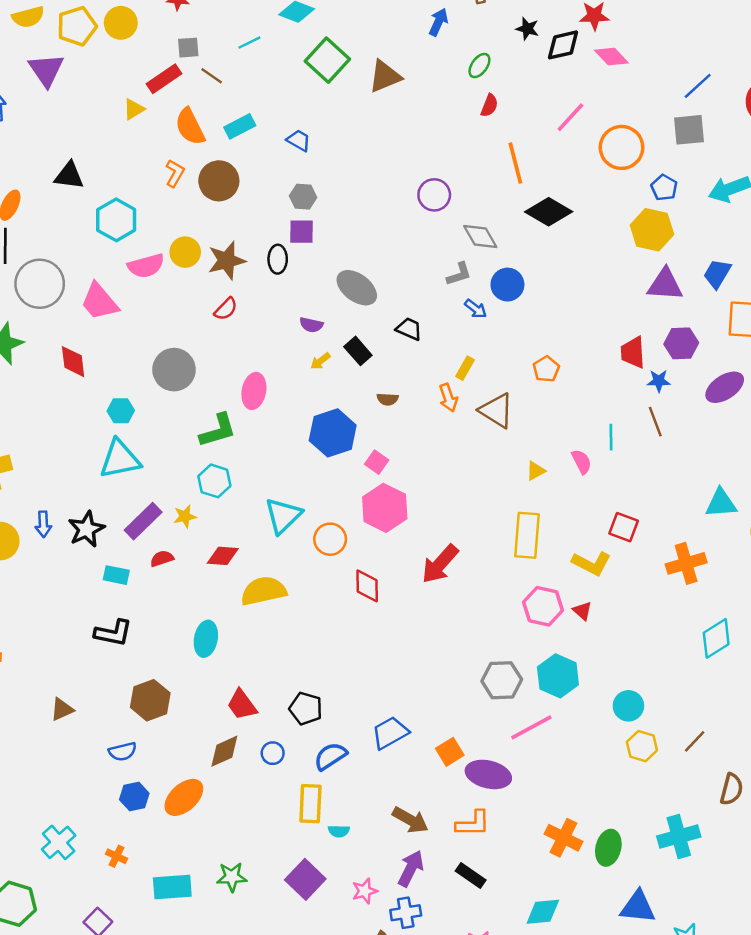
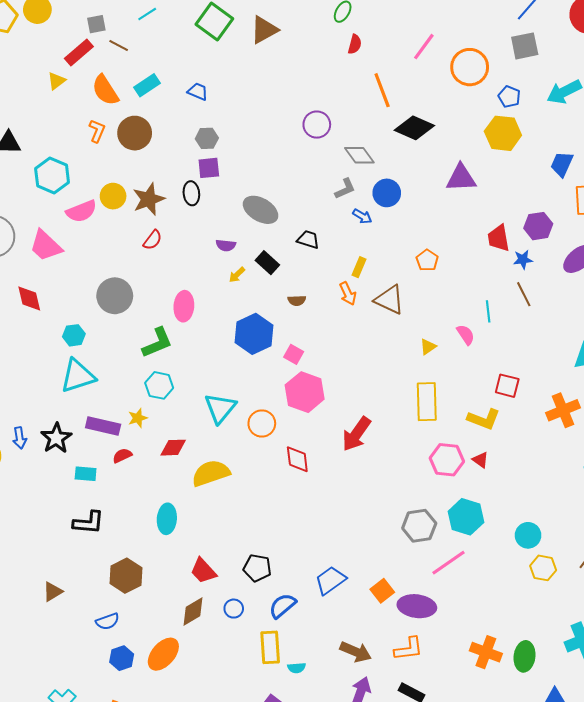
purple triangle: (665, 285) -> (461, 178), moved
purple rectangle: (143, 521) -> (103, 426), turned 64

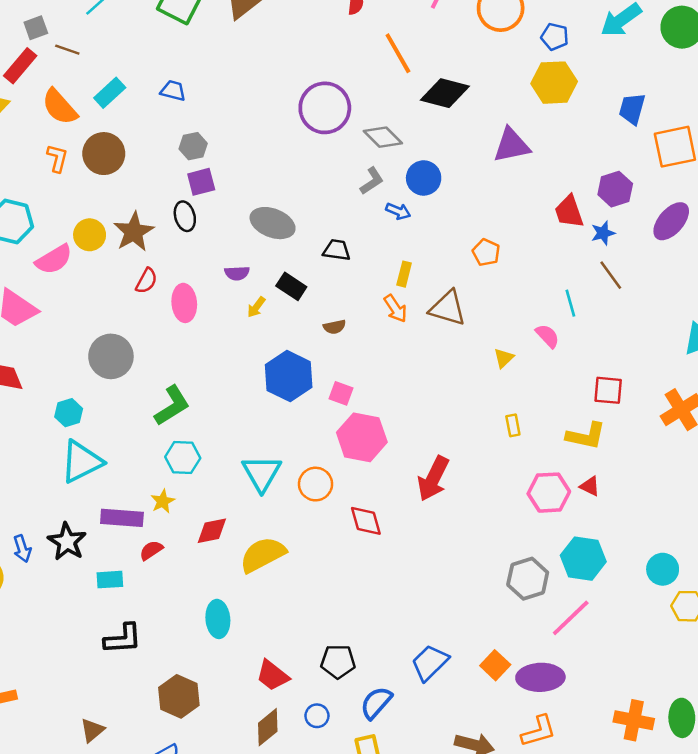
purple circle: (317, 125) -> (325, 108), size x1.5
pink ellipse: (184, 306) -> (184, 303), moved
yellow rectangle: (427, 402) -> (513, 425), size x0.5

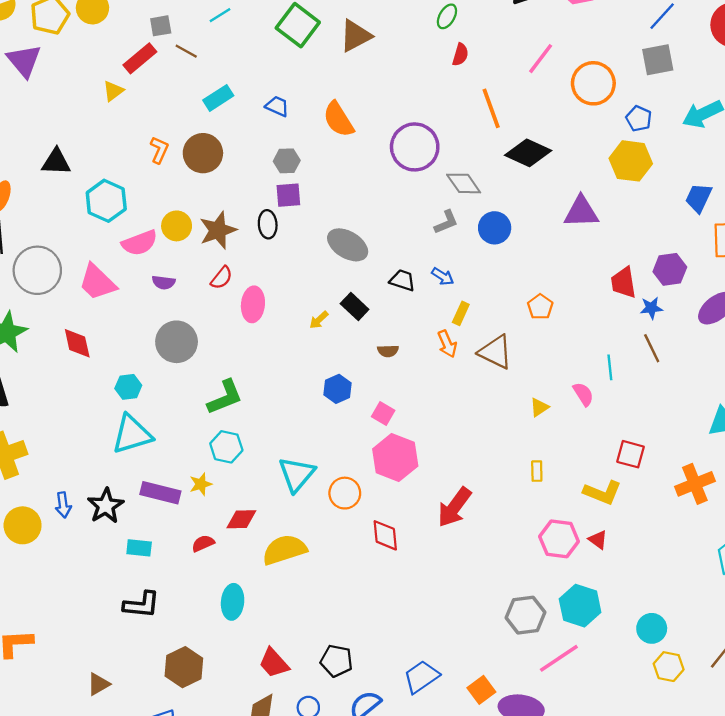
orange semicircle: (60, 107) -> (338, 119), moved
blue arrow: (398, 211) -> (443, 276), moved
purple semicircle: (237, 273) -> (164, 282), moved
blue hexagon: (289, 376) -> (337, 389), size x0.6
red semicircle: (151, 550) -> (203, 543), moved

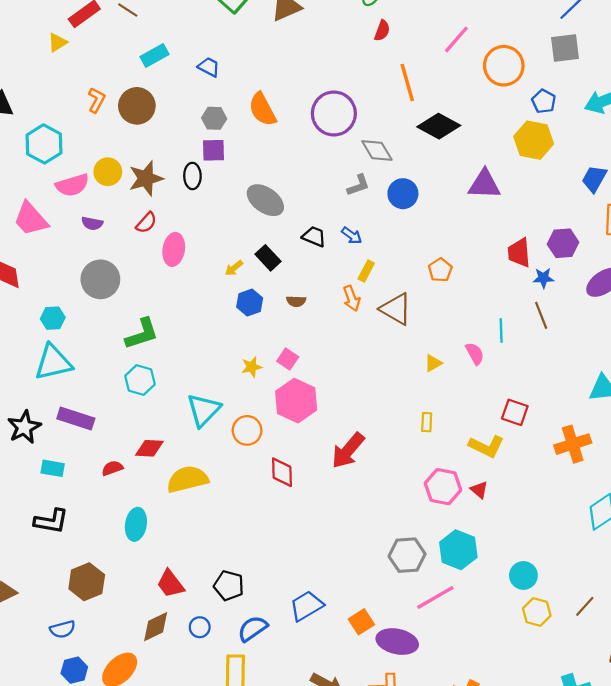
orange semicircle: (338, 119) -> (262, 109), moved
blue hexagon: (337, 389) -> (250, 303), moved
yellow star: (201, 484) -> (252, 367), moved

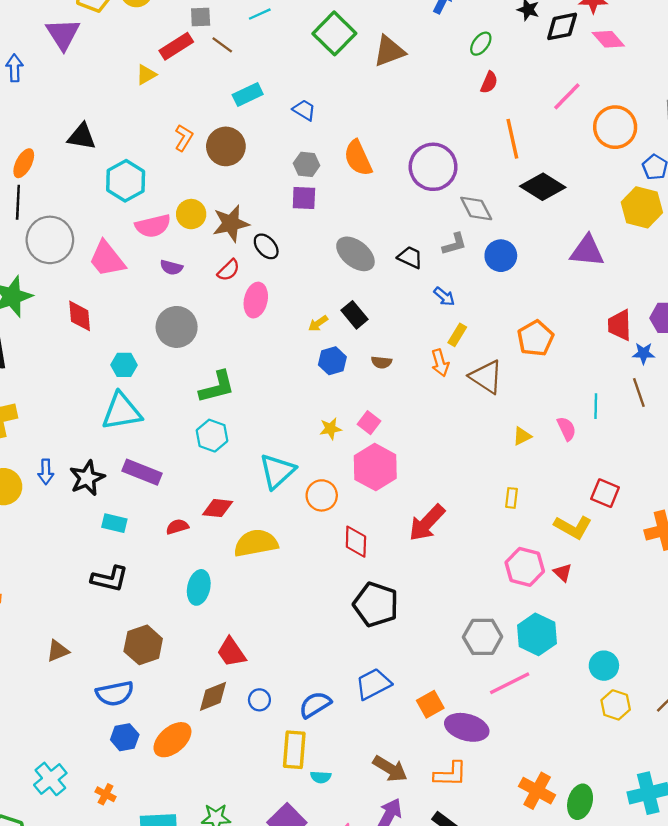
black ellipse: (192, 176) -> (266, 246), moved, turned -45
black trapezoid: (314, 237) -> (410, 257), moved
orange pentagon: (440, 270) -> (535, 338), size x1.4
black pentagon: (229, 586) -> (376, 605), moved, size x1.4
blue semicircle: (63, 629) -> (115, 693), size x1.4

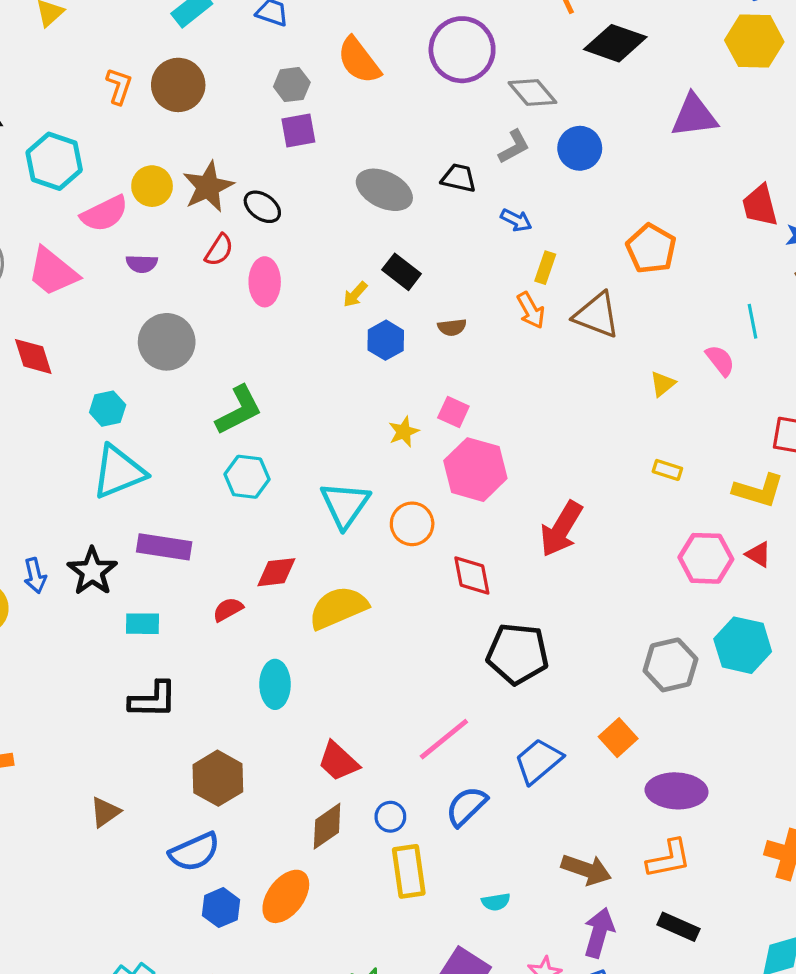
yellow rectangle: (512, 498) -> (667, 470), turned -66
pink line: (510, 683) -> (444, 739), moved
orange square: (430, 704) -> (618, 738), moved
yellow rectangle: (294, 750) -> (409, 871), moved

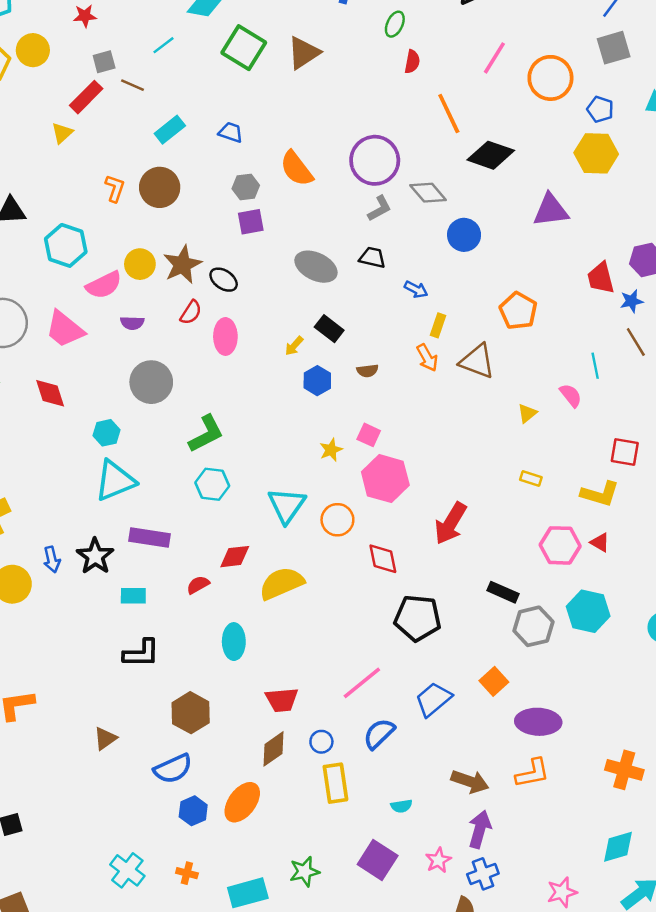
gray L-shape: (514, 147) -> (380, 208), moved
red trapezoid: (338, 761) -> (282, 700), turned -48
black rectangle: (679, 927) -> (503, 592), moved

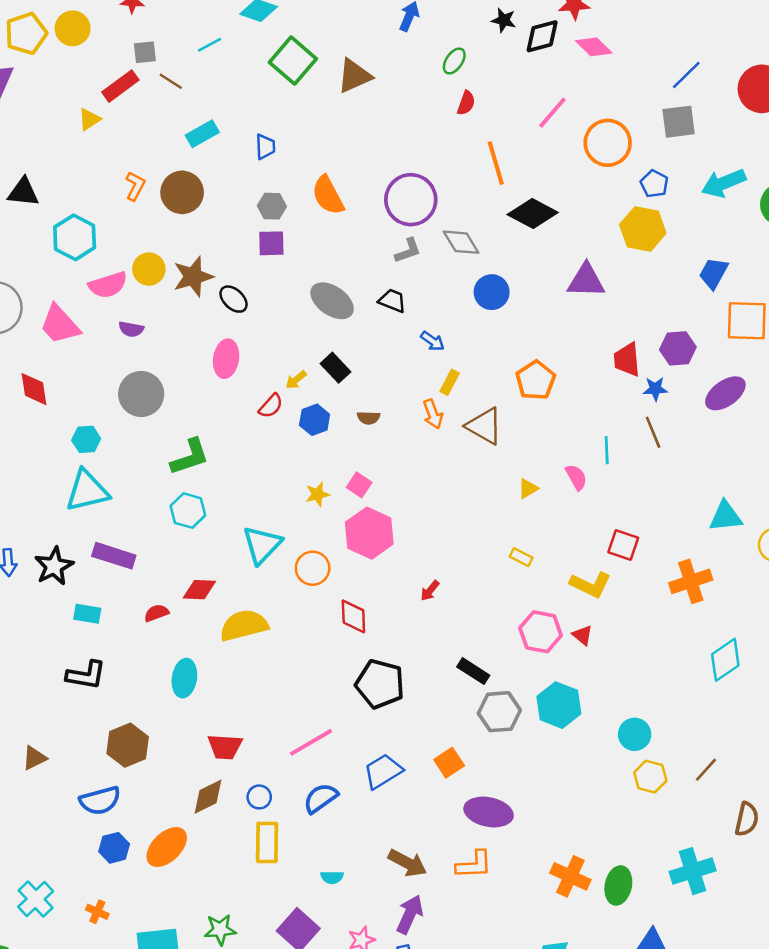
blue trapezoid: (231, 132) -> (265, 147), turned 60
red semicircle: (191, 312) -> (271, 406), moved
red arrow: (451, 523) -> (430, 591), size x0.5

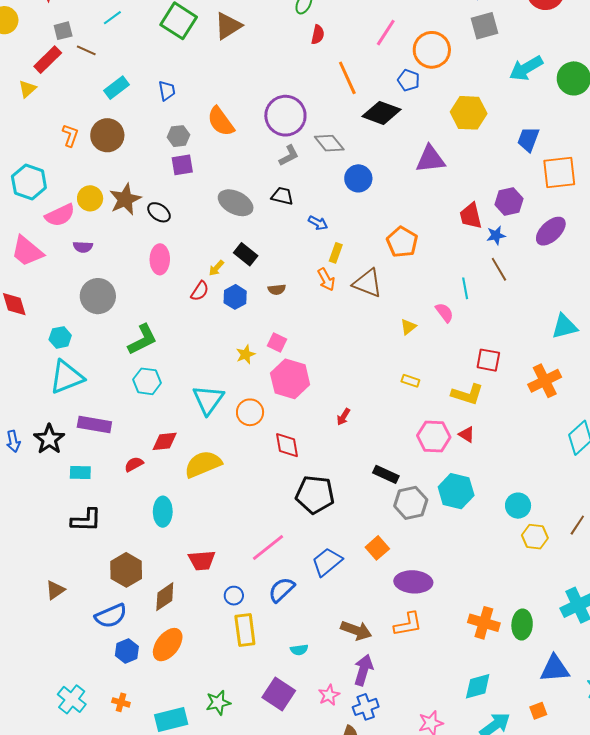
blue pentagon: (654, 184) -> (409, 80), moved
brown diamond: (208, 797) -> (165, 597), moved

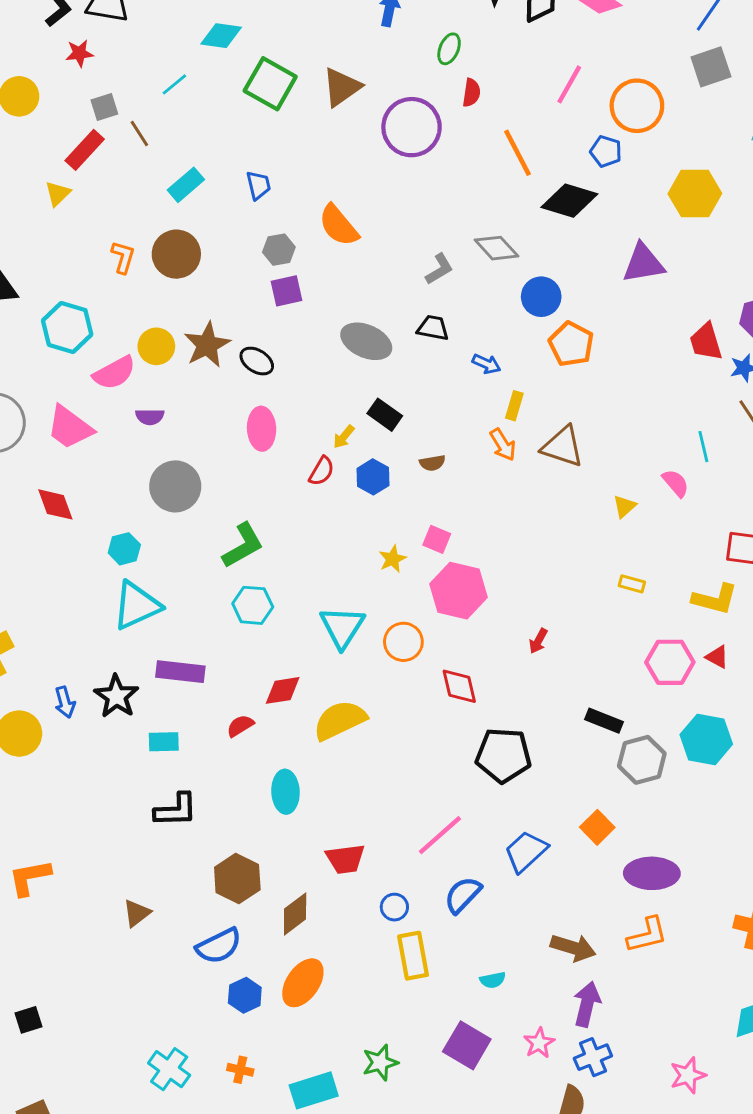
brown line: (86, 50) -> (139, 133), turned 36
purple circle: (285, 116) -> (412, 127), moved
orange pentagon: (402, 242) -> (571, 344), moved

